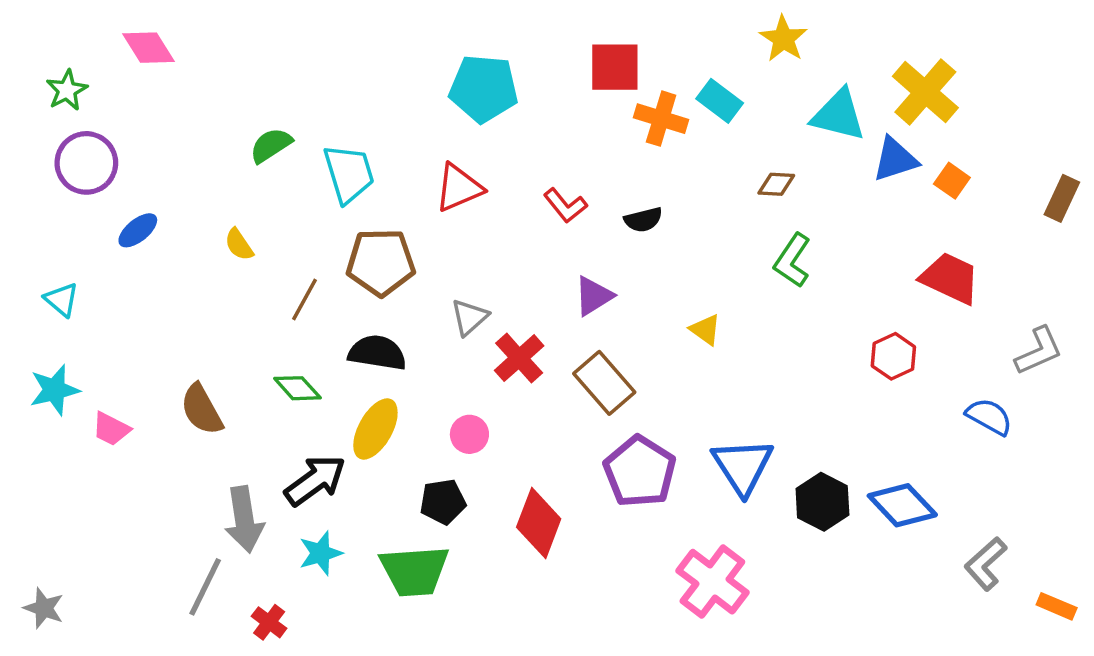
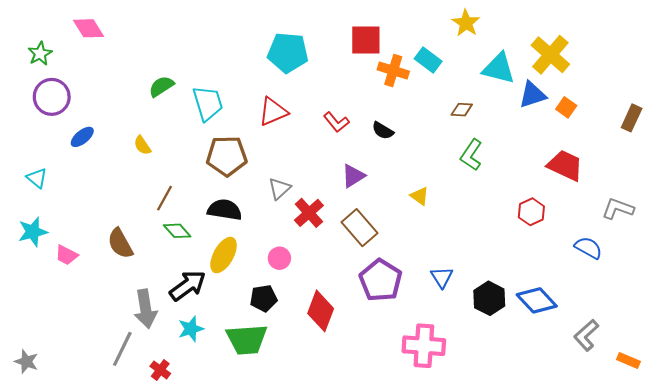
black semicircle: (643, 220) -> (383, 131), turned 45
brown line: (305, 300) -> (164, 198), moved
gray L-shape: (1039, 351) -> (618, 209), turned -136
blue triangle: (743, 466) -> (442, 277), size x0.6
pink cross: (712, 582) -> (424, 346), turned -33

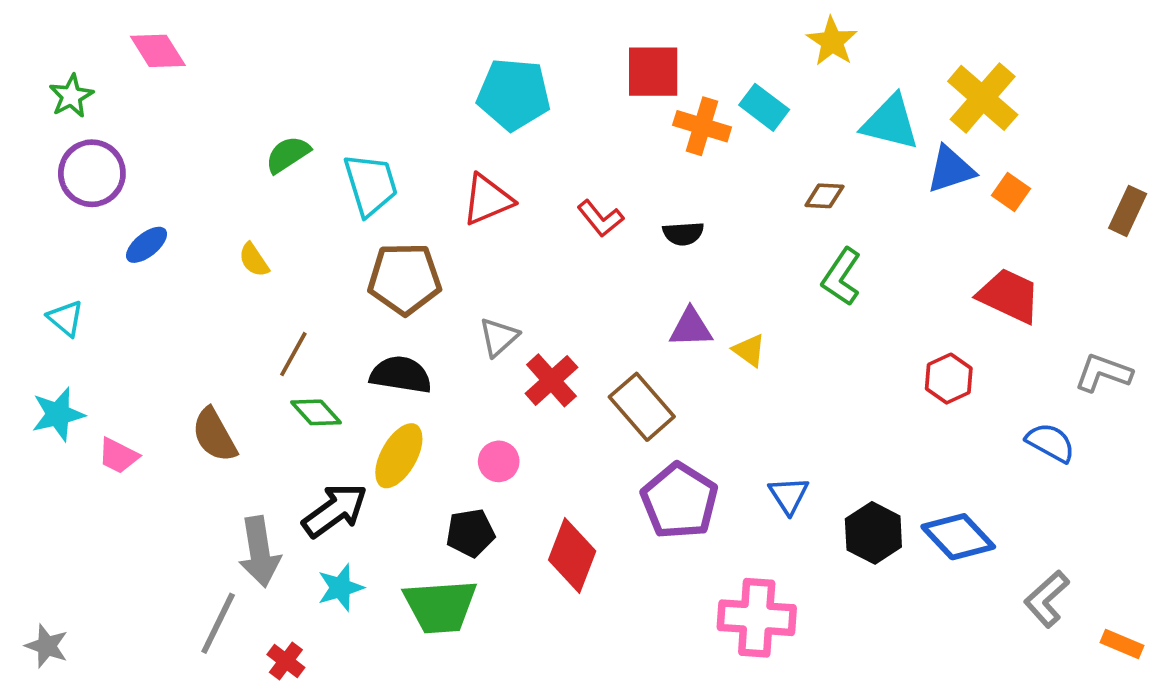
black semicircle: (383, 131) -> (683, 234), turned -35
purple triangle: (353, 176) -> (691, 328), moved, turned 30

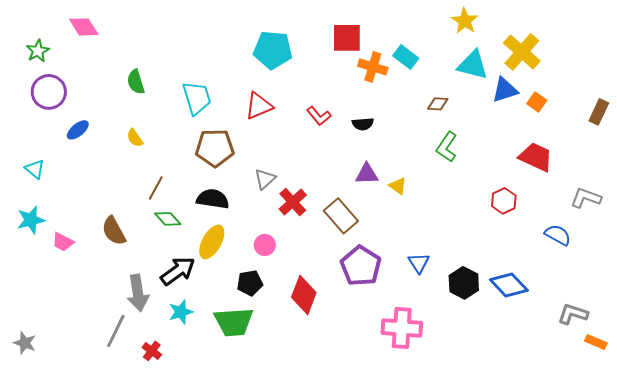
yellow star: (832, 41) -> (465, 21), moved
green semicircle: (288, 154) -> (136, 82), moved, turned -75
gray L-shape: (1047, 599) -> (573, 314), moved, turned 60

